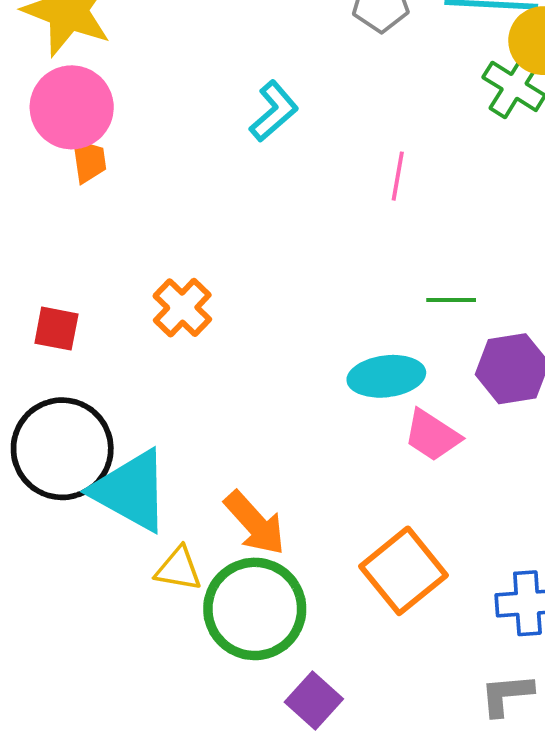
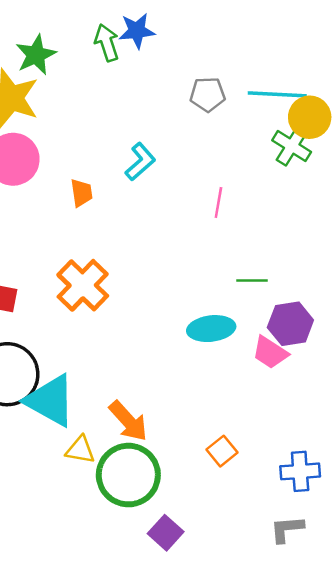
orange trapezoid: (89, 161) -> (82, 193), moved
orange cross: (182, 308) -> (83, 285), size x1.4
pink trapezoid: (432, 435) -> (270, 353), moved
orange square: (403, 571) -> (222, 451), size x0.6

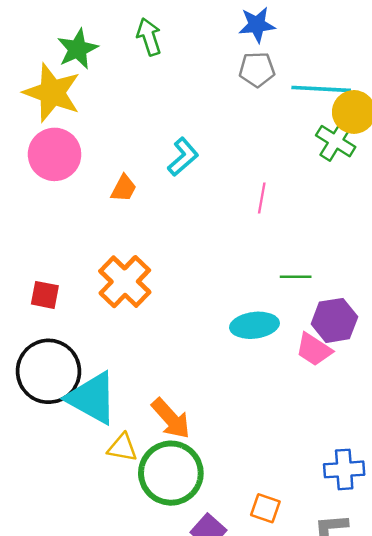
blue star: (137, 31) -> (257, 25), moved
gray pentagon: (208, 94) -> (257, 70), moved
orange trapezoid: (82, 193) -> (124, 188), turned 36
orange square: (222, 451) -> (265, 508), moved, turned -32

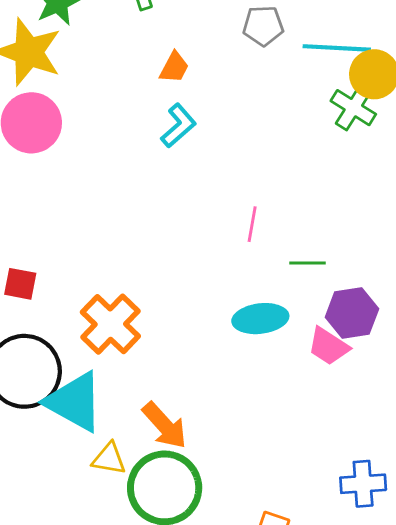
orange trapezoid: (124, 188) -> (174, 67), moved
pink line: (262, 198) -> (252, 224), moved
orange cross: (125, 282) -> (110, 324), moved

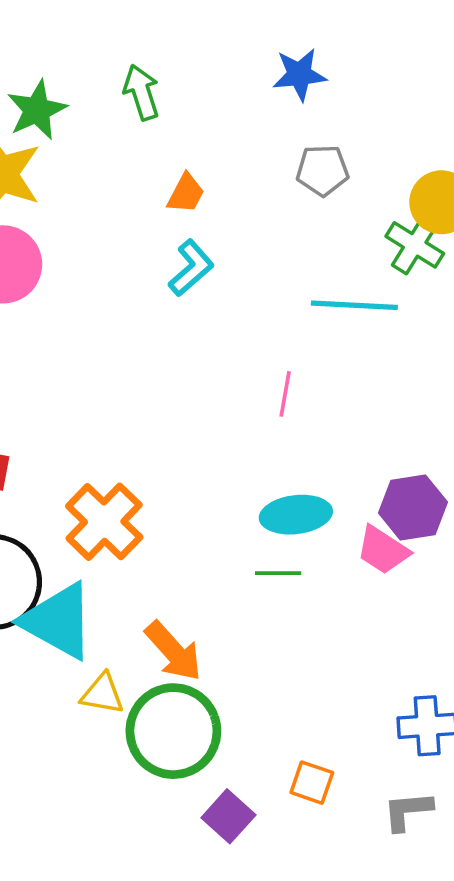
gray pentagon: (263, 26) -> (322, 170), moved
cyan line: (337, 48) -> (354, 305), moved
green line: (308, 263) -> (278, 573), moved

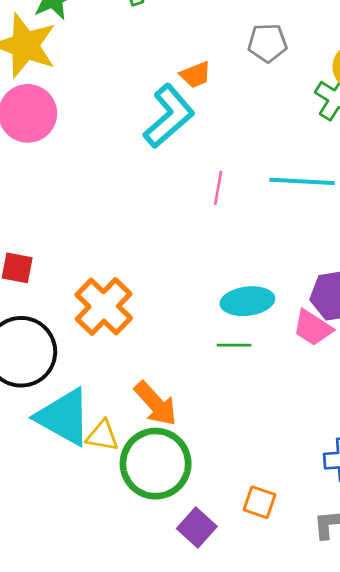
orange trapezoid: (186, 193) -> (196, 75), moved, turned 40
cyan L-shape: (191, 268) -> (169, 116), size x1.5
cyan line: (354, 305) -> (302, 181), moved
pink line: (285, 394) -> (218, 188), moved
cyan triangle: (58, 621) -> (64, 417), moved

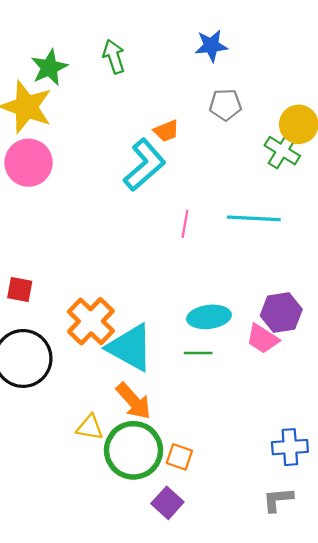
cyan triangle: (64, 417) -> (130, 348), moved
orange square: (259, 502) -> (179, 457), moved

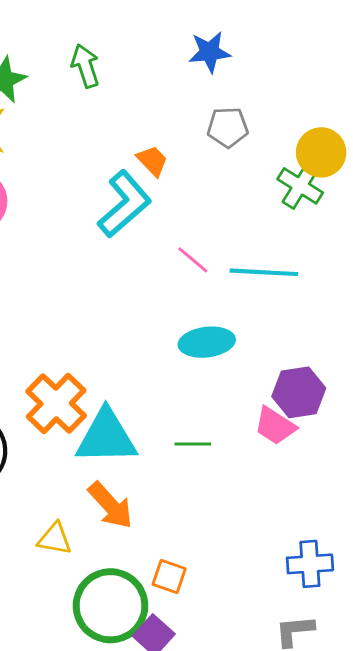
orange trapezoid: (166, 131) -> (152, 161), turned -112
pink line: (185, 224) -> (193, 260), moved, turned -60
cyan ellipse: (209, 317) -> (207, 342), moved
cyan triangle: (130, 348) -> (106, 437), turned -30
green circle: (134, 450) -> (110, 606), moved

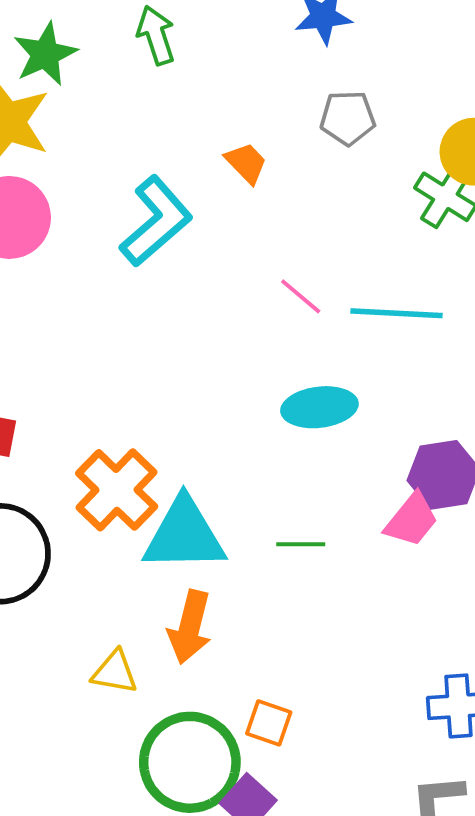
cyan L-shape: (124, 204) -> (156, 221), moved
pink trapezoid: (275, 426) -> (412, 520), turned -84
orange arrow: (110, 505) -> (190, 627), turned 56

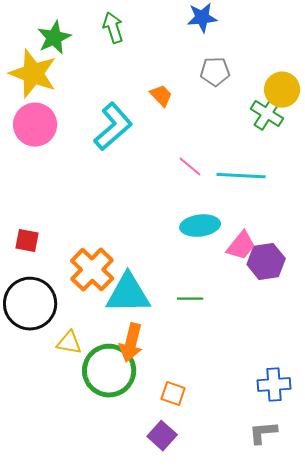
pink trapezoid: (412, 520) -> (241, 246), moved
yellow triangle: (115, 672) -> (69, 343), moved
green circle: (190, 762) -> (109, 371), moved

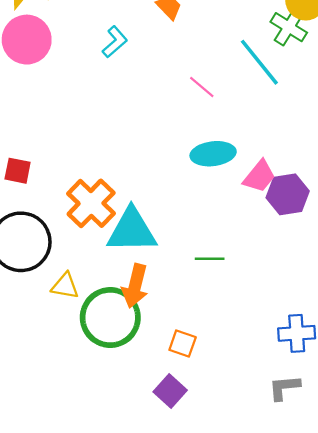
cyan L-shape: (113, 127) -> (115, 42), size x0.6
cyan line: (241, 176) -> (259, 62), moved, turned 48
green line: (190, 299) -> (210, 259), moved

